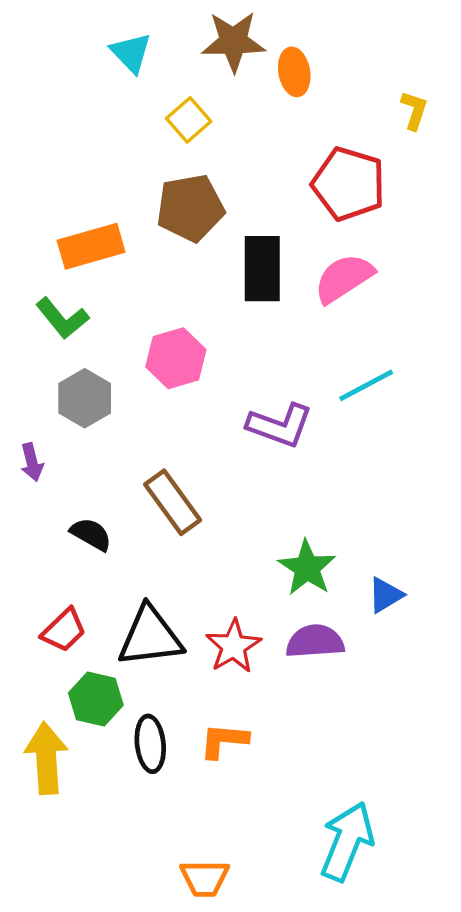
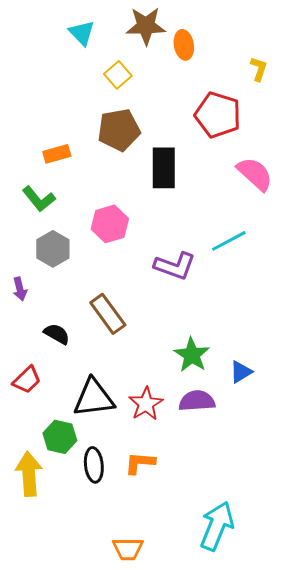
orange rectangle: (91, 246) -> (57, 154), size x0.7
pink semicircle: (344, 278) -> (255, 174), moved, turned 75
red trapezoid: (64, 630) -> (27, 380), moved

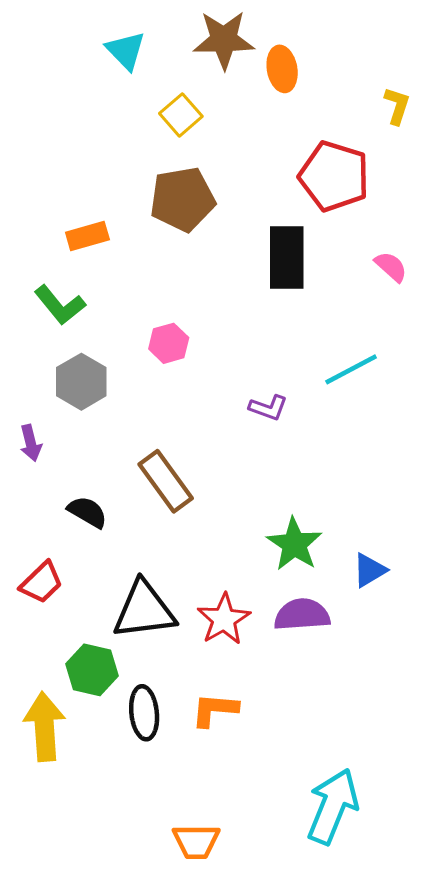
black rectangle: (164, 168) -> (287, 257), moved
pink semicircle: (255, 174) -> (391, 267), size x0.6
pink hexagon: (110, 224) -> (169, 343), size x0.7
purple L-shape: (175, 266) -> (268, 408), size x0.6

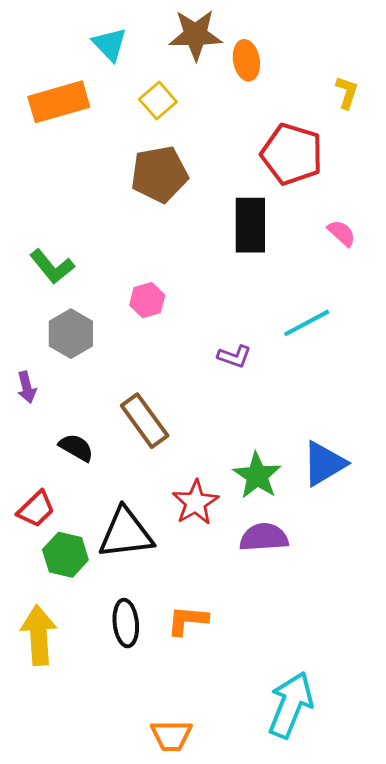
orange rectangle: (87, 236) -> (59, 102), moved, size x1.6
blue triangle: (369, 570) -> (324, 464), moved, size x1.5
red star: (224, 619) -> (195, 502), moved
green hexagon: (92, 670) -> (65, 555), moved

